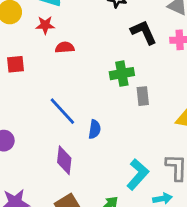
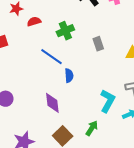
green cross: (122, 74) -> (65, 31), moved
blue line: (62, 111) -> (52, 57), moved

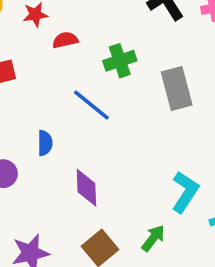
gray rectangle: (98, 44) -> (177, 88), size x1.6
blue semicircle: (69, 76) -> (45, 143), moved

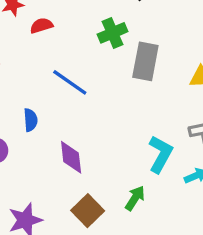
green cross: (120, 61) -> (112, 33), moved
gray rectangle: (177, 88) -> (145, 61), turned 30

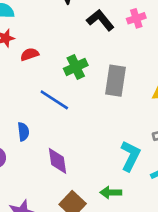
green cross: (112, 33) -> (76, 67), moved
green arrow: (135, 198) -> (111, 192), turned -120

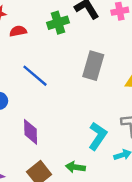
green cross: (76, 67) -> (58, 23), moved

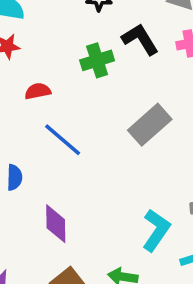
red semicircle: (18, 31) -> (38, 91), moved
gray rectangle: (93, 66) -> (150, 125), turned 32

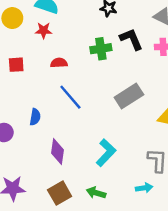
cyan L-shape: (156, 230) -> (106, 153), moved

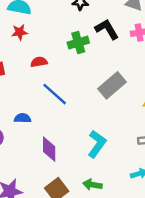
blue semicircle: (35, 117) -> (23, 118), turned -91

